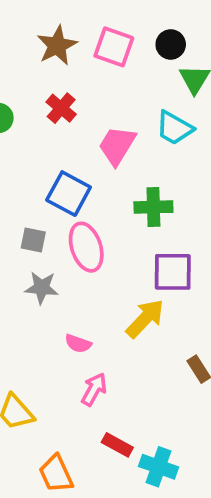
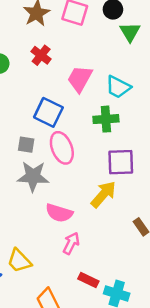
cyan trapezoid: (174, 128) -> (118, 87), moved
gray star: (42, 288) -> (33, 176), size x1.4
pink semicircle: (78, 343) -> (59, 213), size x1.5

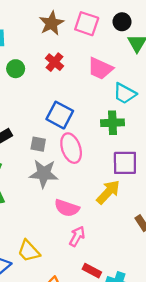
pink trapezoid: (80, 79) -> (100, 69), moved, turned -96

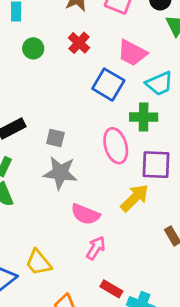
cyan trapezoid: (125, 94) -> (159, 83), turned -55
blue square: (60, 115) -> (108, 85), moved
pink ellipse: (71, 148) -> (116, 146), moved

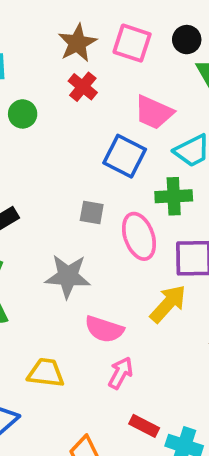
red cross: (79, 43) -> (83, 87), moved
gray square: (55, 138) -> (92, 213), moved
yellow trapezoid: (38, 263) -> (46, 373), moved, turned 140

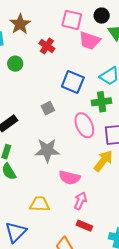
brown star: (77, 43) -> (20, 24), moved
pink trapezoid: (154, 112) -> (90, 41), moved
gray square: (92, 213) -> (48, 108), moved, turned -32
red rectangle: (144, 426) -> (84, 226), moved

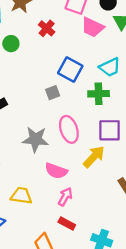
gray square: (48, 108) -> (53, 93), moved
pink ellipse: (84, 125) -> (69, 129), moved

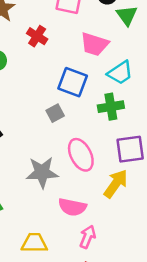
pink trapezoid: (93, 27) -> (95, 44), moved

